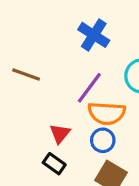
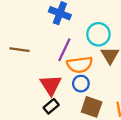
red triangle: (60, 134) -> (51, 85), size x1.5
black rectangle: (54, 164) -> (51, 106), turned -64

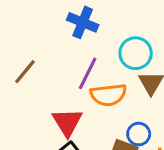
brown line: (19, 50) -> (25, 72), turned -60
blue circle: (81, 84) -> (139, 134), moved

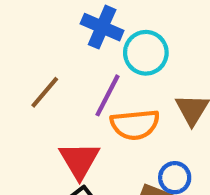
cyan circle: (136, 53) -> (146, 53), moved
brown line: (25, 72) -> (45, 92), moved

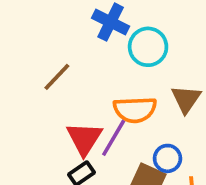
purple line: (108, 95) -> (114, 138), moved

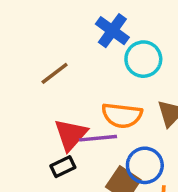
purple line: (114, 138) -> (98, 138), turned 45
blue circle: (167, 158) -> (145, 165), size x1.4

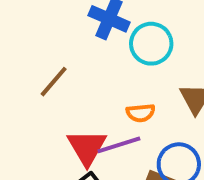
orange semicircle: (122, 115) -> (141, 113), size x0.6

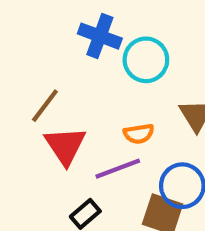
red triangle: (87, 147) -> (65, 146), moved

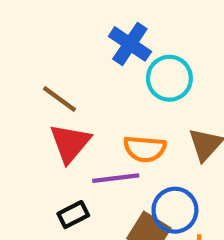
brown line: (45, 106) -> (60, 99), turned 75
orange semicircle: (139, 134) -> (145, 149), size x1.4

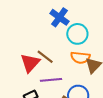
brown line: (60, 99) -> (45, 57), moved
orange semicircle: (145, 149) -> (80, 57), moved

